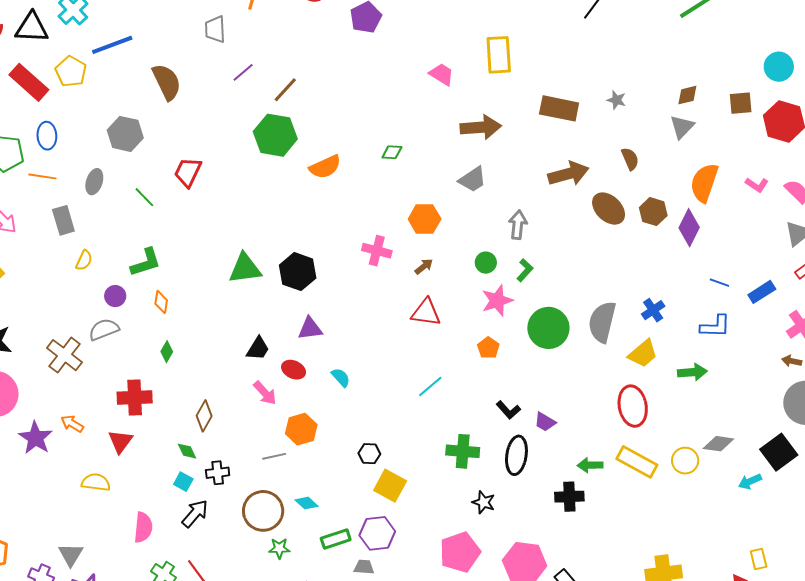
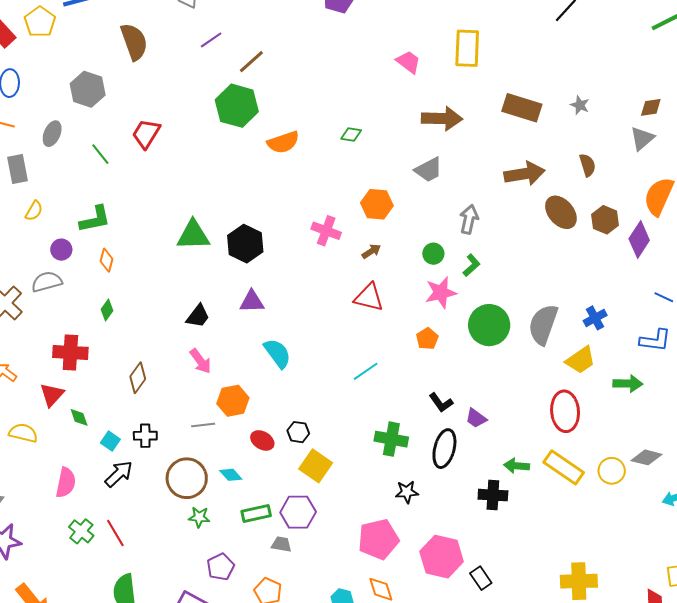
red ellipse: (294, 370) -> (262, 440), moved
cyan semicircle: (341, 377) -> (277, 353), size x1.5
green diamond: (187, 451) -> (79, 417), moved
black star: (484, 502) -> (407, 492), turned -30

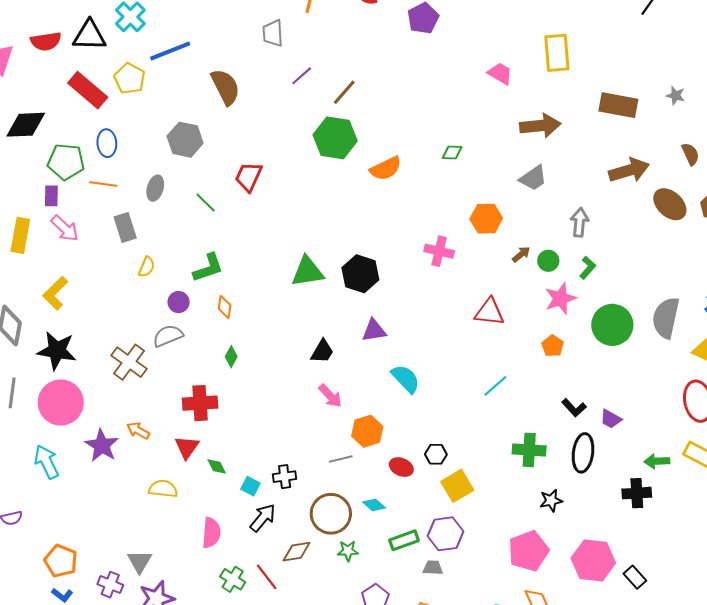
brown arrow: (371, 251) -> (521, 254), moved
brown diamond: (138, 378) -> (297, 552), moved, turned 52
yellow square: (316, 466) -> (457, 486), turned 32

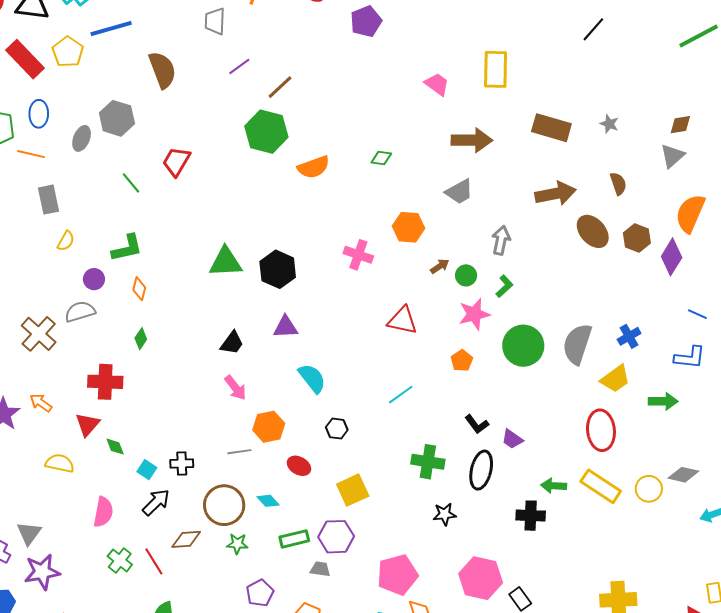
gray ellipse: (155, 188) -> (82, 138), moved
black hexagon: (436, 454) -> (337, 429), moved
pink pentagon: (528, 551) -> (397, 575), moved

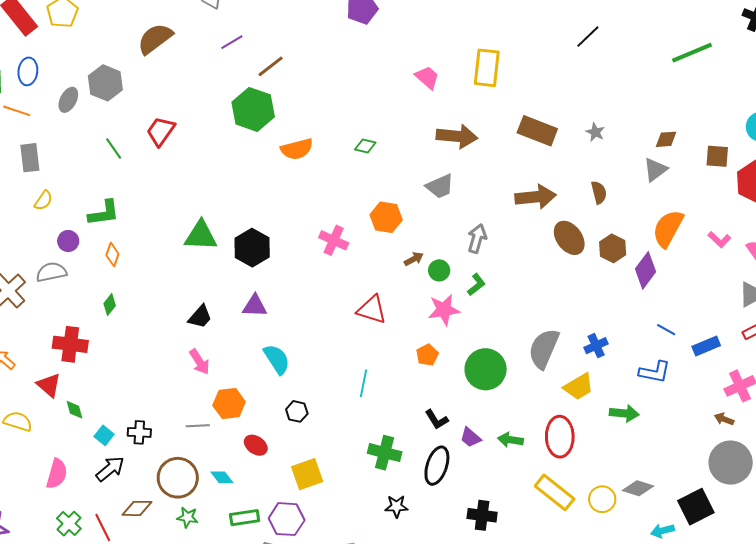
brown semicircle: (162, 70) -> (155, 39), turned -111
green circle: (523, 346) -> (486, 369), moved
cyan line: (401, 395) -> (364, 383), turned -48
red triangle: (88, 424) -> (49, 385), turned -36
green arrow: (554, 486) -> (510, 440), moved

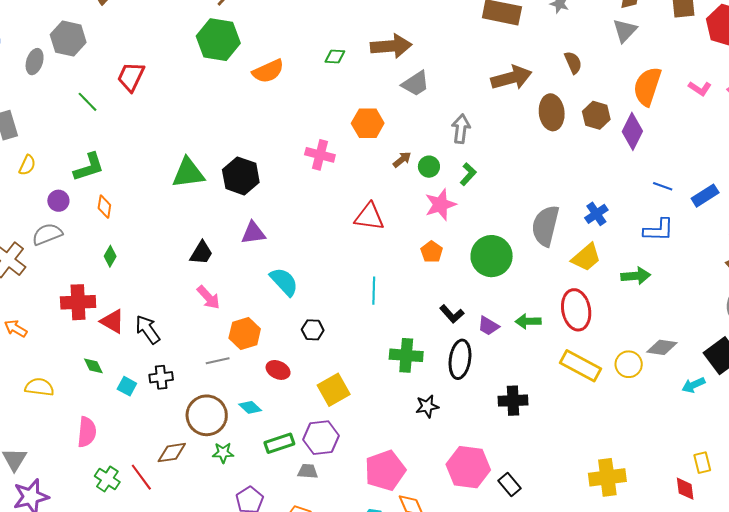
brown arrow: (457, 136) -> (391, 46), moved
brown ellipse: (569, 238) -> (552, 112), turned 40
red triangle: (49, 385) -> (112, 321), moved
black arrow: (110, 469) -> (148, 329), moved, turned -76

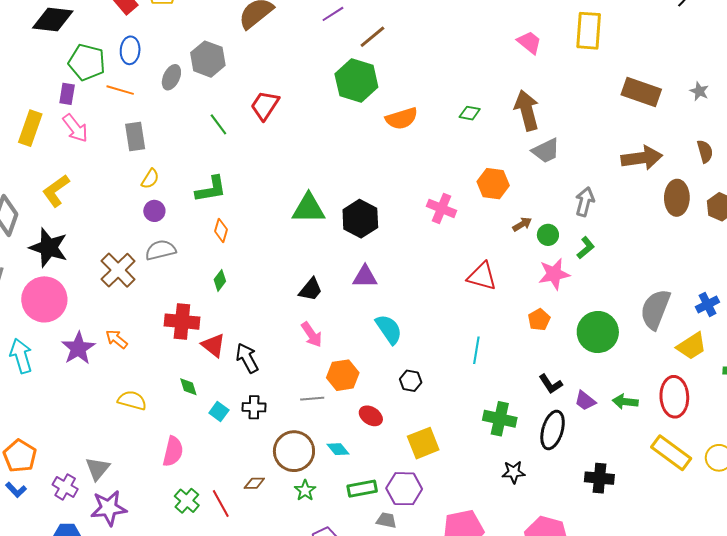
brown arrow: (391, 46) -> (527, 110), turned -108
purple circle: (58, 201) -> (154, 211), moved
brown diamond: (172, 453) -> (254, 483), size x0.7
green star: (223, 453) -> (305, 490), turned 30

